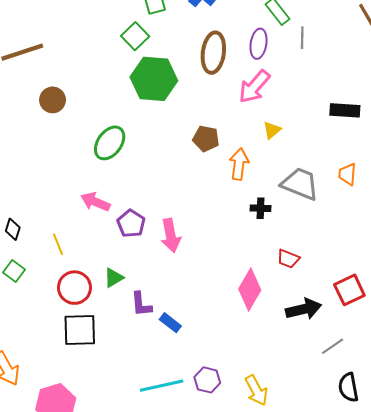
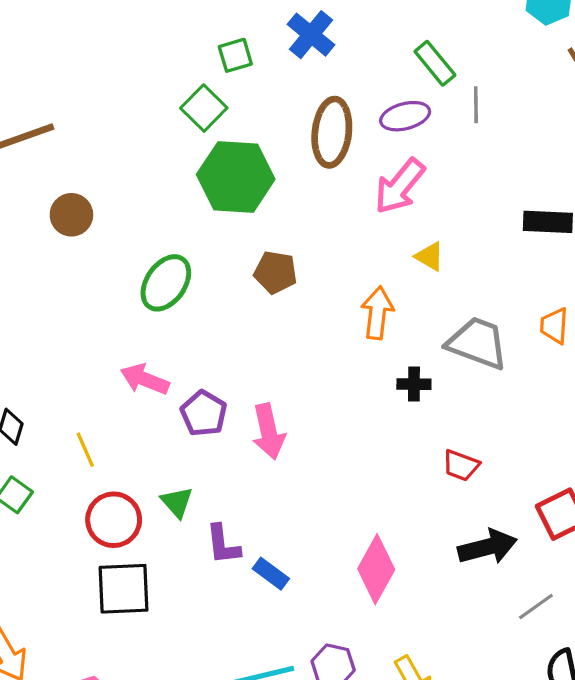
purple ellipse: (259, 44) -> (405, 116), turned 68
yellow triangle: (272, 130) -> (430, 257), turned -48
brown pentagon: (206, 139) -> (275, 272), moved
green triangle: (114, 278) -> (177, 502), turned -40
pink diamond: (250, 289) -> (376, 569), moved

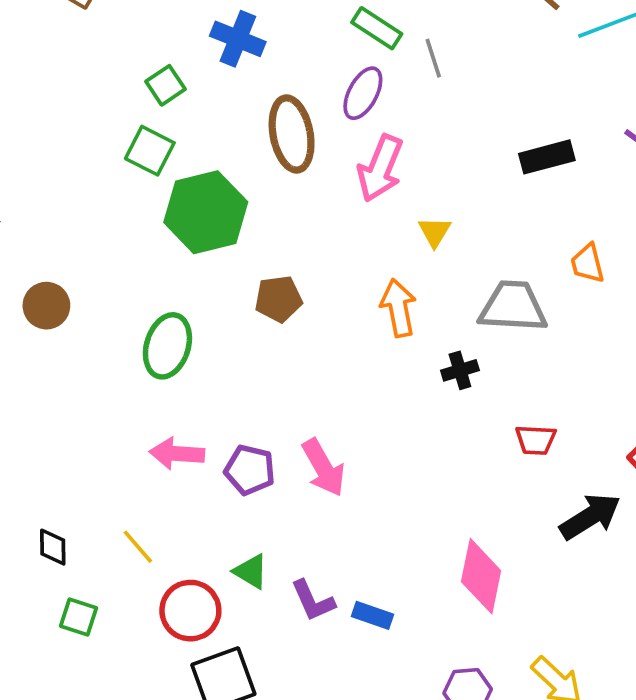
purple ellipse: (405, 116) -> (363, 93), turned -30
yellow triangle: (430, 257) -> (435, 232), turned 48

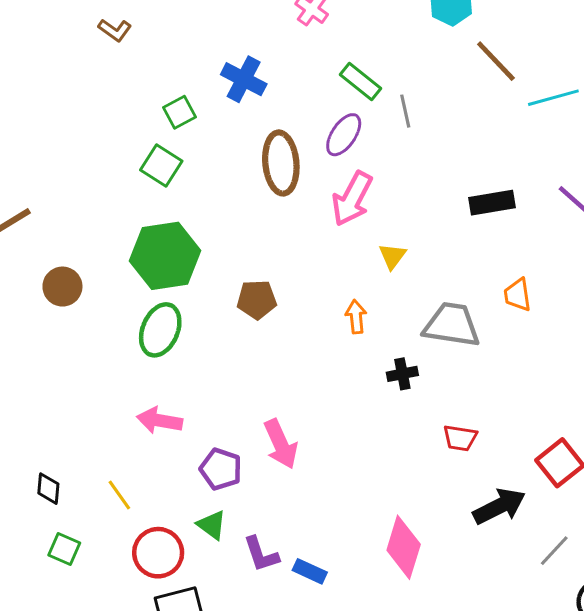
green hexagon: (206, 212) -> (165, 256), moved
orange arrow: (398, 308) -> (356, 317), size x0.7
purple pentagon: (250, 470) -> (221, 469), moved

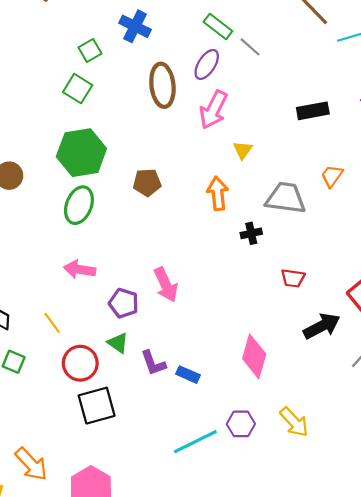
gray line: (405, 111) -> (250, 47), turned -35
orange trapezoid: (518, 295) -> (332, 176), turned 45
orange arrow: (356, 317) -> (218, 193), size x1.4

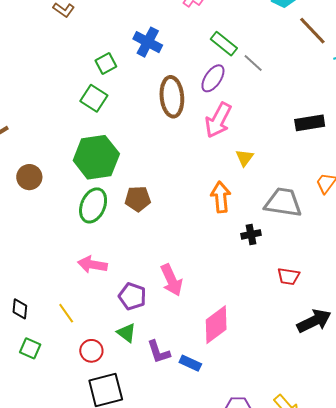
brown pentagon: (147, 182) -> (138, 199), moved
pink diamond: (254, 356) -> (216, 325), moved, turned 36
red circle: (80, 363) -> (91, 351), size x0.7

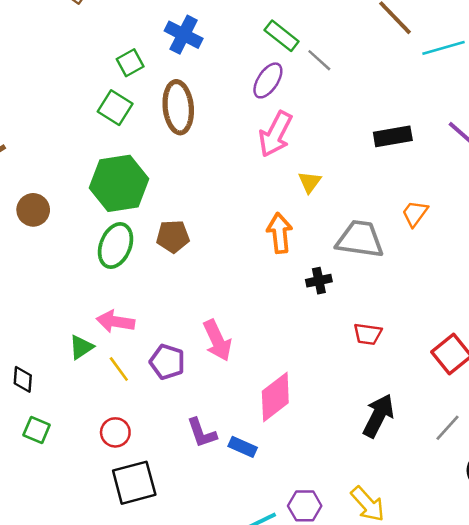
brown ellipse: (172, 97) -> (178, 107), moved
yellow line: (66, 313) -> (119, 369), moved
black arrow: (314, 321) -> (378, 416), moved, turned -36
green triangle: (126, 333) -> (81, 347), moved, turned 50

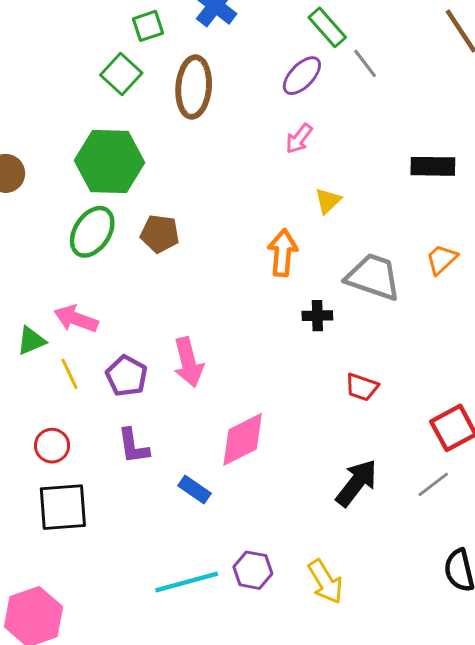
pink arrow: (275, 134) -> (299, 139), size x0.6
gray line: (448, 428) -> (433, 484), moved
purple L-shape: (202, 433) -> (133, 446), moved

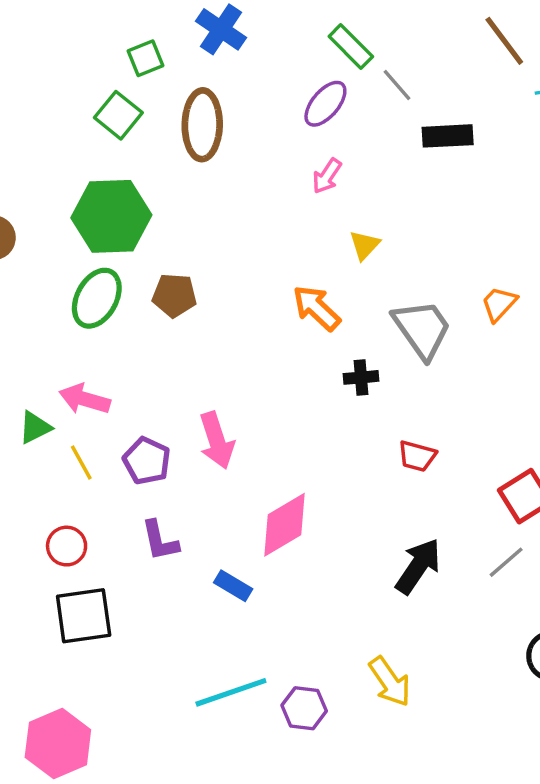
black rectangle: (433, 166) -> (448, 136), moved
orange arrow: (283, 253) -> (316, 308), turned -48
gray trapezoid: (373, 277) -> (422, 329), turned 40
purple hexagon: (253, 570) -> (304, 708), moved

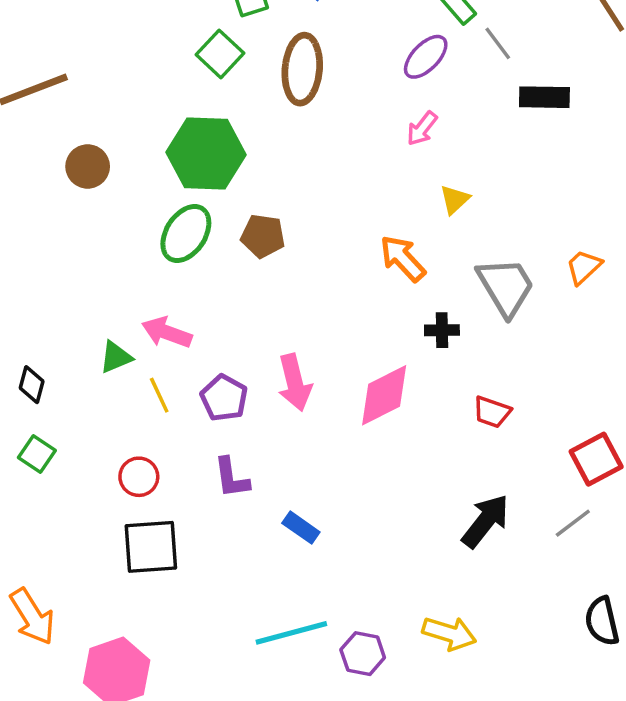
pink diamond: (284, 525) -> (384, 395), moved
yellow arrow: (390, 682) -> (449, 633), turned -42

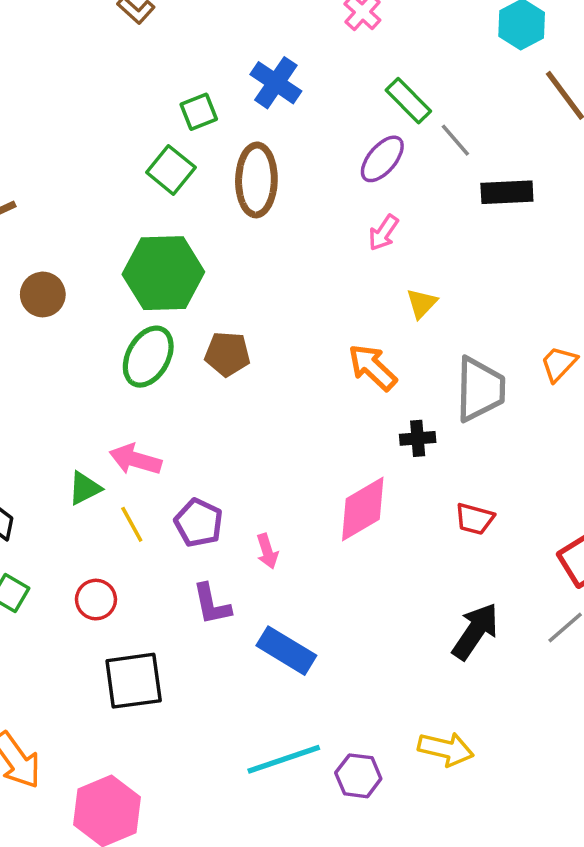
gray trapezoid: (506, 286) -> (480, 389), turned 36
pink arrow: (295, 383) -> (267, 551), moved, size x0.6
red circle: (139, 477) -> (96, 600), moved
blue rectangle: (301, 528) -> (286, 651), size x1.5

